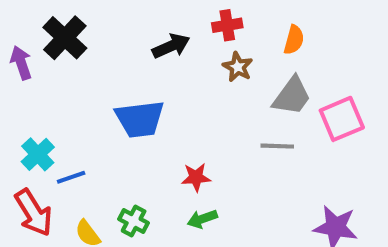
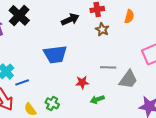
gray trapezoid: (292, 96) -> (128, 79), moved
gray line: (277, 146) -> (108, 67), moved
green arrow: (202, 219) -> (97, 99), moved

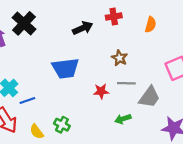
brown star: (102, 29) -> (119, 58), moved
red star: (82, 82) -> (101, 91), moved
green arrow: (97, 99) -> (123, 119), moved

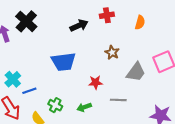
gray line: (126, 83) -> (118, 100), moved
gray trapezoid: (149, 97) -> (136, 72), moved
green arrow: (123, 119) -> (84, 107), moved
green cross: (62, 125) -> (55, 105), moved

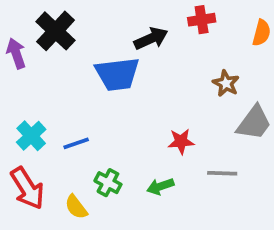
brown star: (112, 52) -> (226, 83), moved
blue trapezoid: (63, 62) -> (117, 74), moved
blue line: (29, 91) -> (76, 143), moved

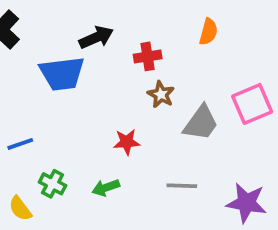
red cross: (202, 20) -> (148, 56), moved
brown star: (226, 83) -> (161, 94), moved
gray line: (222, 173) -> (182, 186), moved

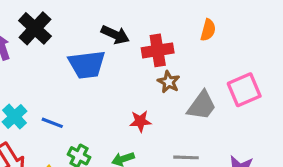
black arrow: (96, 37) -> (115, 35), turned 48
red cross: (148, 56) -> (158, 50), size x1.4
blue line: (20, 144) -> (52, 123), turned 40

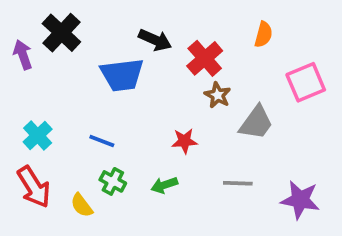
red cross: (158, 50) -> (205, 58), turned -32
pink square: (244, 90) -> (306, 82), moved
blue line: (52, 123) -> (102, 141), moved

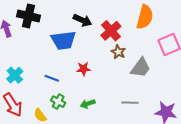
black cross: (61, 33) -> (29, 16), turned -30
orange semicircle: (263, 34) -> (145, 17), size x1.6
red star: (185, 141) -> (83, 69), moved

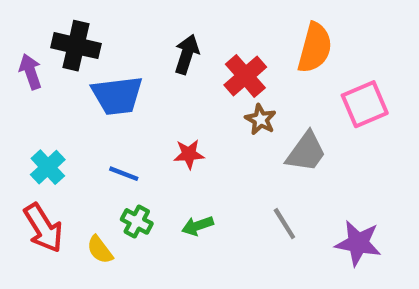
black arrow: (82, 20) -> (187, 54), turned -96
blue trapezoid: (63, 40) -> (117, 96), moved
gray line: (130, 103) -> (284, 224), turned 56

